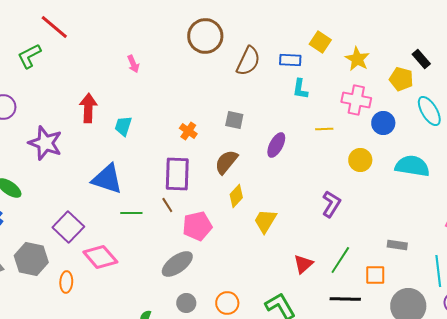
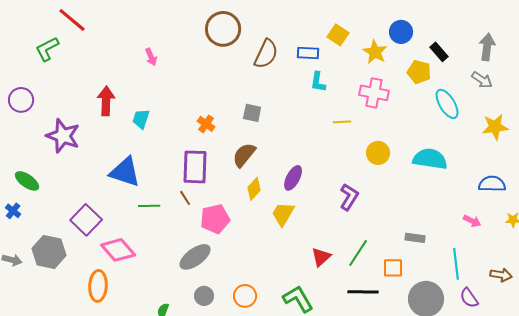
blue circle: (383, 123) -> (401, 32), moved
purple ellipse: (276, 145) -> (293, 178), moved
orange ellipse: (66, 282) -> (98, 286), moved, size x1.4

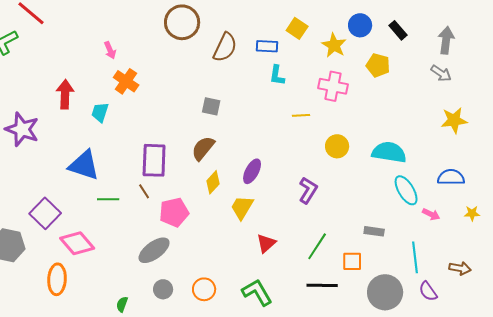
black rectangle: (439, 52) -> (398, 30), moved
cyan ellipse: (447, 104) -> (406, 190), moved
orange cross: (206, 124) -> (126, 81), moved, size x1.4
red triangle: (321, 257) -> (266, 243), moved

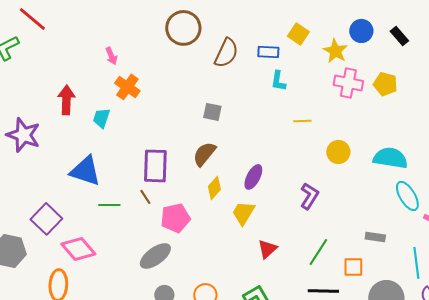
yellow pentagon: (378, 65) -> (385, 84), moved
pink cross: (333, 86) -> (348, 83), moved

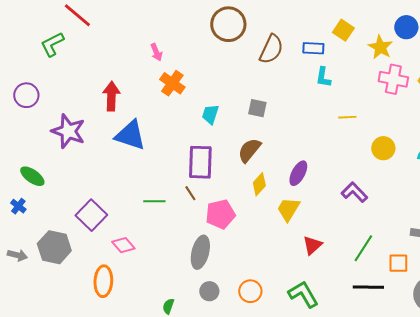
cyan trapezoid: (101, 118) -> (210, 114), moved
blue triangle: (85, 171) -> (130, 135), moved
purple L-shape: (309, 196) -> (354, 192), turned -76
pink diamond: (78, 249) -> (123, 245), size x0.7
gray ellipse: (155, 256) -> (200, 252), turned -40

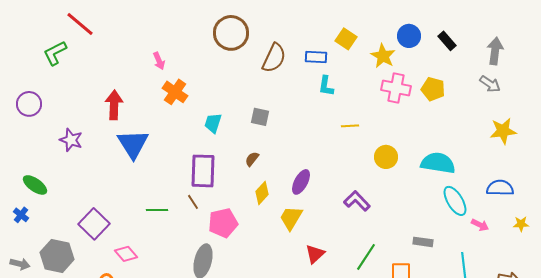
purple star: (68, 131) -> (71, 140), size x0.7
blue triangle: (130, 135) -> (133, 144), turned 40
brown semicircle: (249, 150) -> (252, 159), size x0.6

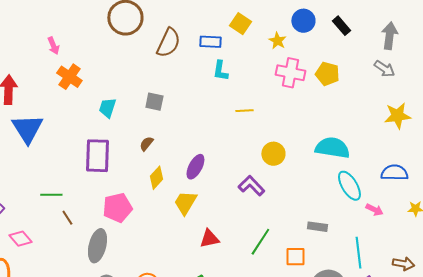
yellow star: (383, 56) -> (277, 41), size x0.7
yellow circle: (386, 157) -> (273, 154), moved
brown line: (193, 202) -> (67, 218), moved
red triangle: (315, 254) -> (209, 239), turned 30

